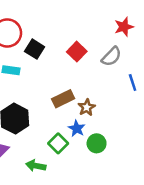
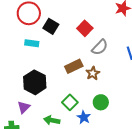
gray semicircle: (111, 57) -> (100, 47), moved
blue star: (77, 128) -> (84, 117), moved

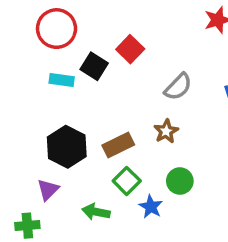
black square: (51, 26) -> (94, 66), moved
red square: (85, 28) -> (130, 49), moved
brown rectangle: (74, 66) -> (118, 145), moved

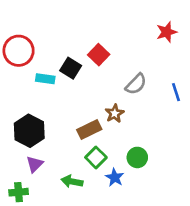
red circle: (57, 29) -> (19, 51), moved
brown star: (166, 131) -> (115, 113), moved
black hexagon: (67, 147) -> (29, 131), moved

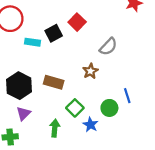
black square: (71, 68) -> (54, 33), turned 30
blue line: (176, 92) -> (127, 96), moved
brown rectangle: (89, 129) -> (54, 82), moved, turned 42
green arrow: (72, 181) -> (55, 128), turned 84

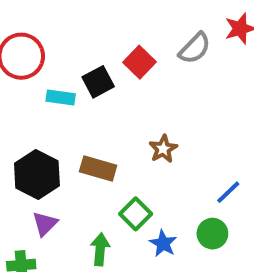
gray semicircle: (108, 47) -> (195, 48), moved
blue line: (127, 96) -> (228, 192), turned 64
green circle: (109, 108) -> (212, 234), moved

